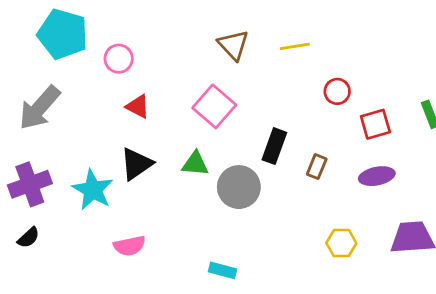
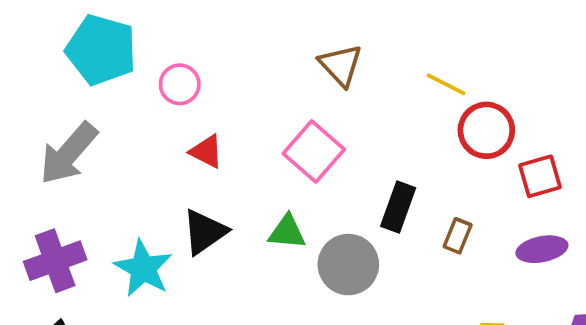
yellow line: (295, 46) -> (446, 84), moved, turned 36
red circle: (337, 91) -> (486, 130), size x1.5

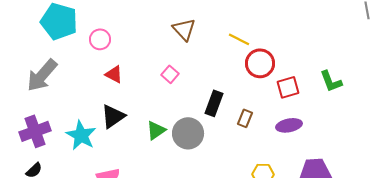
pink square: (314, 151) -> (170, 74), size x0.6
green triangle: (287, 232) -> (156, 130), moved, turned -40

